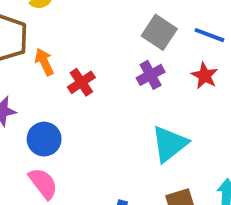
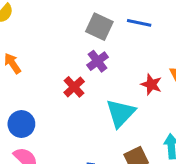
red star: (205, 76) -> (151, 84), moved
red cross: (81, 82) -> (74, 87), moved

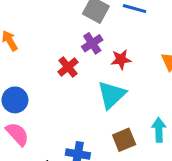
red star: (151, 84) -> (121, 59), moved, turned -30

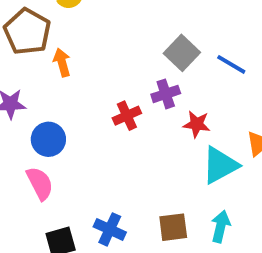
cyan triangle: (112, 95) -> (220, 165), moved

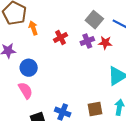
red cross: (127, 116) -> (61, 38), moved
red star: (197, 124) -> (105, 43), moved

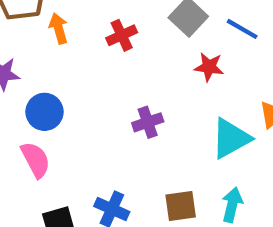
red cross: (61, 38) -> (122, 35), moved
purple cross: (87, 41) -> (148, 122), moved

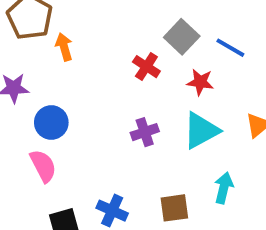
red cross: (122, 35) -> (146, 67), moved, turned -32
cyan triangle: (231, 138) -> (201, 131), moved
cyan arrow: (232, 205) -> (224, 188), moved

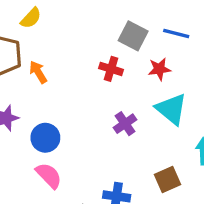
cyan triangle: (201, 131) -> (171, 109), turned -36

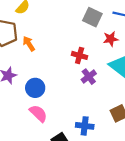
red cross: (111, 69) -> (80, 55), moved

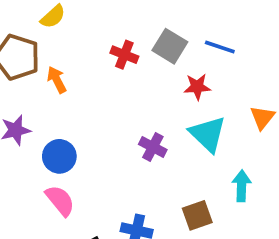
red cross: (80, 55) -> (124, 55), moved
purple cross: (89, 77) -> (153, 147), turned -32

